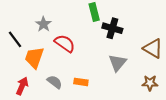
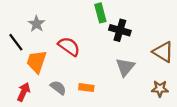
gray star: (43, 24) -> (37, 24), moved

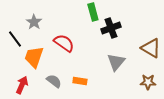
black cross: (120, 30) -> (111, 28), turned -36

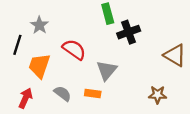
black line: (15, 39) -> (17, 45), turned 54
gray triangle: (116, 62) -> (107, 70), moved
brown star: (148, 82) -> (158, 95), moved

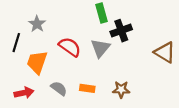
gray triangle: (107, 70) -> (100, 48), moved
brown star: (158, 95) -> (121, 90), moved
red arrow: (25, 98) -> (24, 93), turned 54

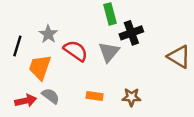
gray star: (37, 24) -> (48, 34), moved
gray semicircle: (59, 88) -> (51, 96), moved

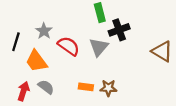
orange trapezoid: (40, 67) -> (36, 61), turned -55
brown star: (131, 97) -> (108, 88), moved
red arrow: (26, 101) -> (23, 91), turned -60

